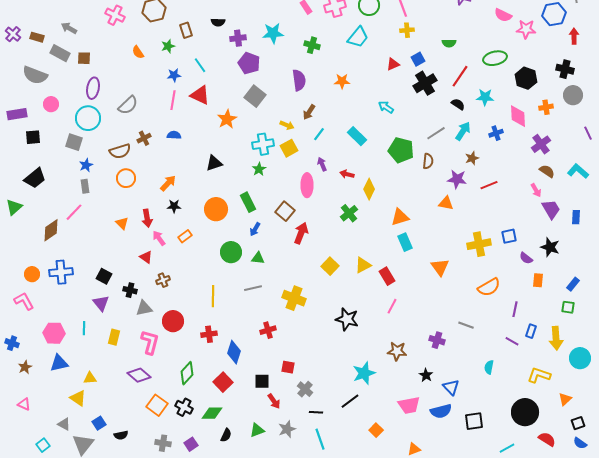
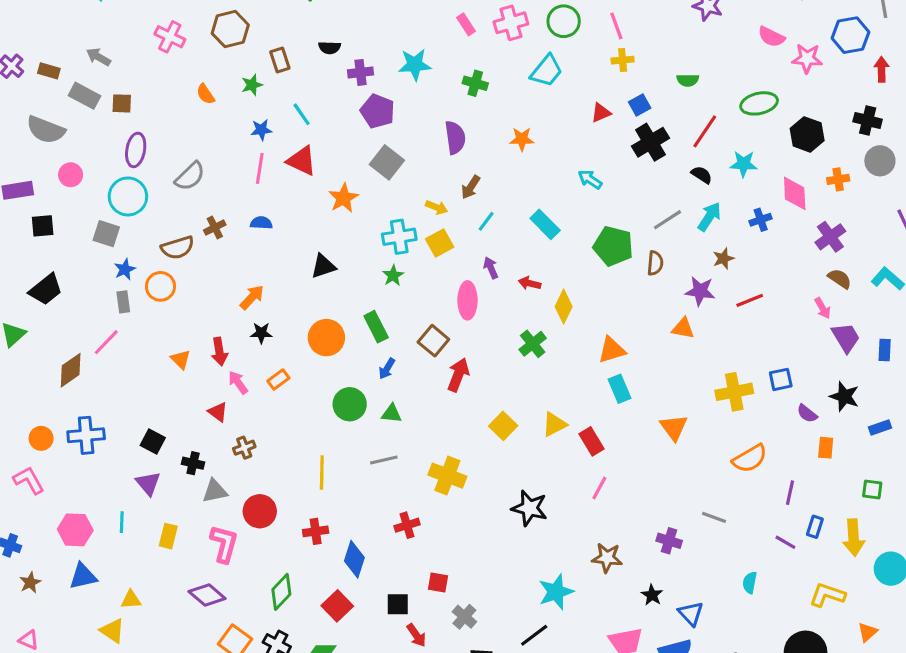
orange circle: (126, 178) -> (160, 286), moved
blue rectangle: (573, 284) -> (880, 428), moved, turned 32

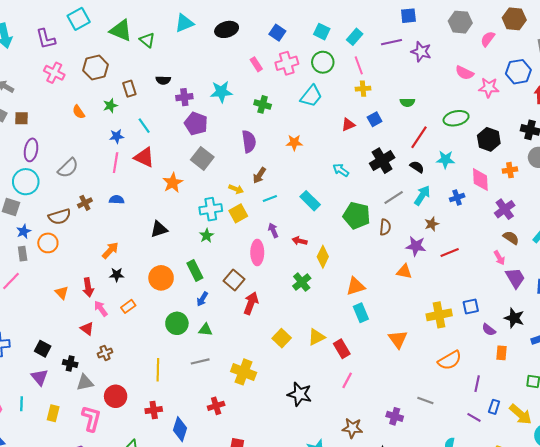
black cross: (650, 142) -> (382, 161), moved
cyan line: (486, 221) -> (270, 199), turned 32
yellow arrow: (854, 538) -> (521, 414), turned -45

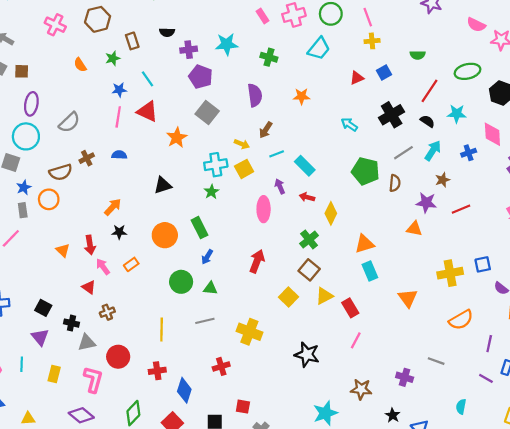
cyan rectangle: (310, 201) -> (305, 166), moved
brown square: (234, 280) -> (309, 270), moved

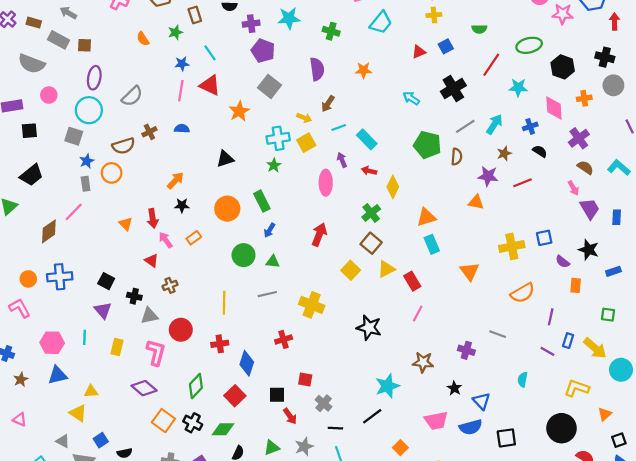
black semicircle: (427, 121) -> (540, 151), moved

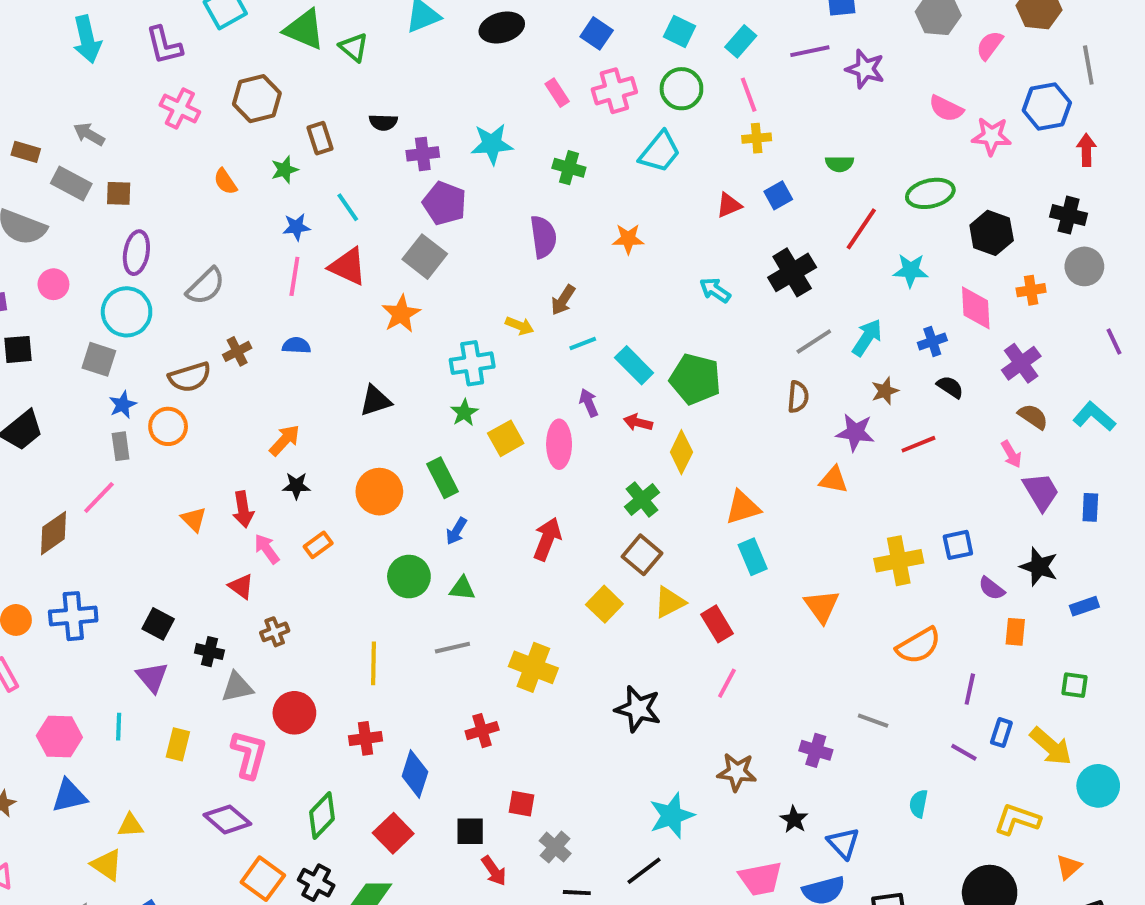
gray square: (269, 86) -> (425, 257), moved
yellow square: (306, 143) -> (506, 438), moved
green pentagon: (427, 145) -> (695, 379), moved

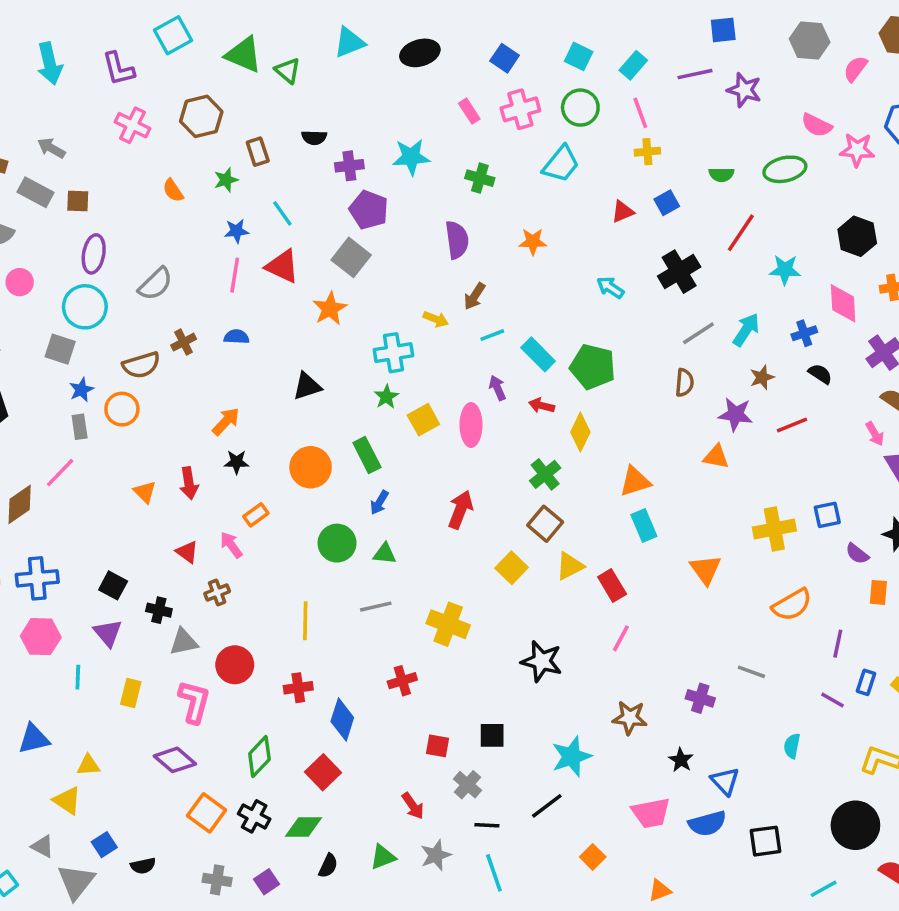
green ellipse: (930, 193) -> (785, 169), moved
pink arrow: (267, 549) -> (231, 545), moved
pink hexagon: (59, 736) -> (41, 637), moved
black square: (470, 831) -> (492, 735), moved

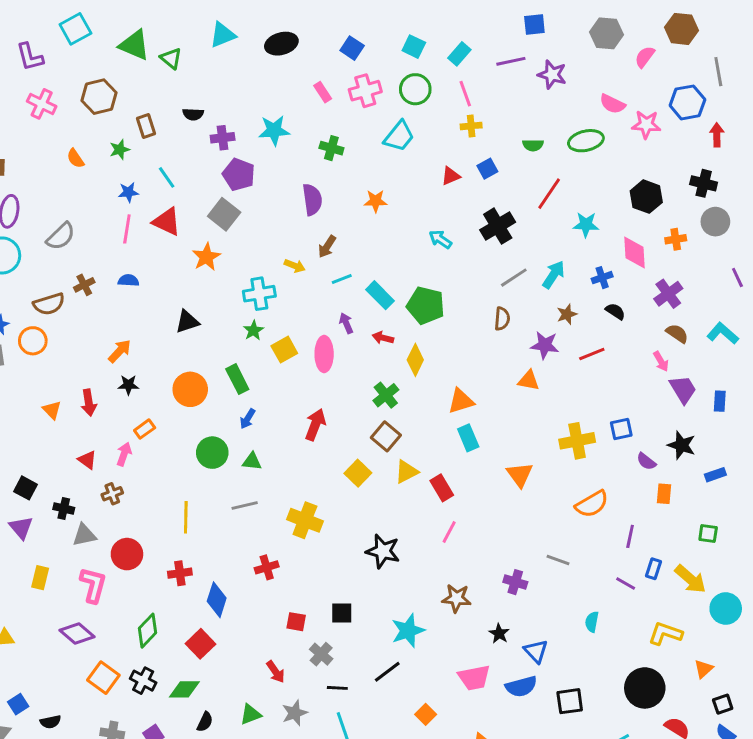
pink arrow: (231, 545) -> (124, 454), turned 55

